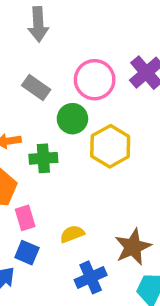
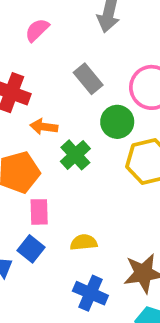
green cross: (43, 158) -> (75, 155), turned 36
blue cross: (91, 277) -> (90, 293), turned 32

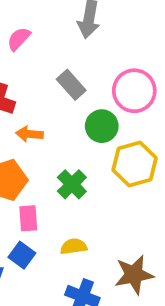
green cross: (75, 155) -> (72, 184), moved

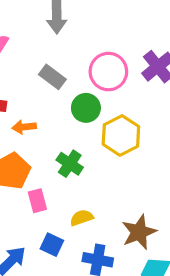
blue square: (22, 255) -> (52, 245), moved

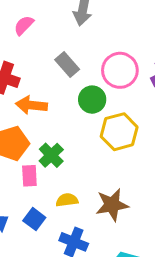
orange arrow: (24, 127) -> (31, 105), size x1.4
green cross: (70, 164) -> (51, 155), moved
brown star: (139, 232) -> (112, 205), moved

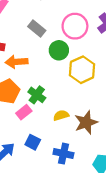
pink rectangle: (29, 176) -> (24, 112), turned 64
yellow semicircle: (67, 200) -> (61, 115), moved

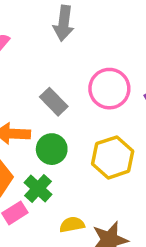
gray rectangle: (37, 29) -> (54, 102), moved
green circle: (59, 50) -> (52, 149), moved

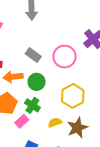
pink circle: (109, 89) -> (65, 57), moved
yellow hexagon: (113, 157) -> (73, 96), moved

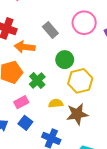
pink circle: (65, 57) -> (84, 23), moved
green circle: (37, 82) -> (65, 60), moved
pink rectangle: (22, 121) -> (21, 102), moved

